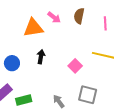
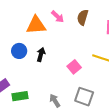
blue circle: (12, 63) -> (19, 51), moved

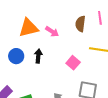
pink arrow: (58, 17) -> (52, 32), moved
brown semicircle: (83, 17) -> (80, 24), moved

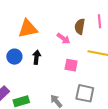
pink arrow: (52, 32) -> (63, 39), moved
pink square: (73, 63) -> (71, 65), turned -32

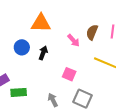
pink square: (71, 65) -> (69, 74), moved

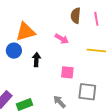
brown semicircle: (92, 32) -> (76, 16), moved
blue circle: (22, 47) -> (14, 51), moved

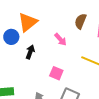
orange triangle: (25, 32) -> (28, 22), turned -40

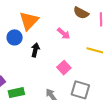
brown semicircle: (81, 21) -> (81, 13), turned -77
pink square: (56, 73) -> (64, 68), turned 32

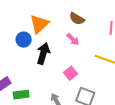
brown semicircle: (81, 13) -> (77, 19), moved
black arrow: (35, 50) -> (43, 54), size x1.5

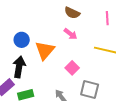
orange triangle: (39, 24) -> (45, 50), moved
black arrow: (43, 54) -> (19, 67), moved

